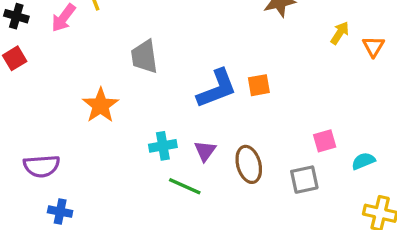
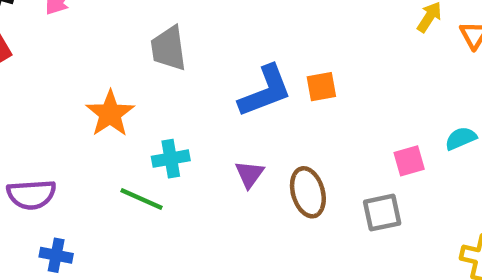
cyan cross: (163, 146) -> (171, 159), moved
cyan semicircle: (363, 161) -> (461, 138), moved
green line: (185, 186) -> (142, 199), moved

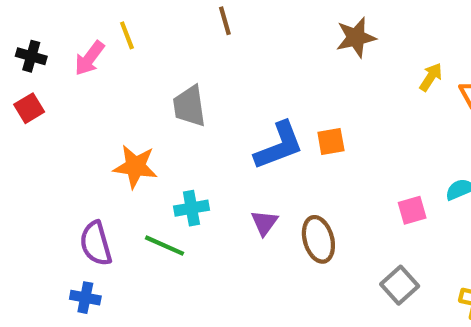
orange star: (110, 114) -> (135, 166), turned -30
purple semicircle: (31, 195) -> (96, 244), moved, turned 78
gray square: (382, 213) -> (400, 285), moved, turned -30

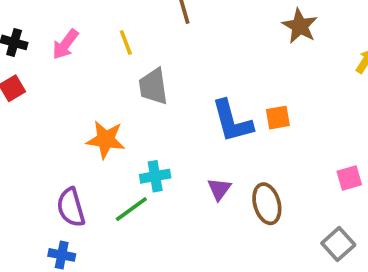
yellow line: (127, 35) -> (126, 42), moved
brown star: (356, 37) -> (300, 26), turned -30
blue L-shape: (279, 146) -> (232, 121), turned 96
green line: (164, 246) -> (131, 209), turned -60

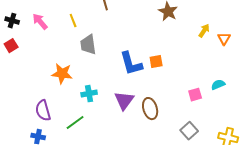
pink arrow: (65, 44) -> (40, 22), turned 102
purple triangle: (219, 189) -> (124, 101), size x1.5
green line: (131, 209) -> (75, 123), moved

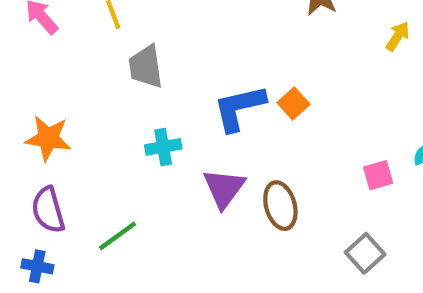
orange square: (156, 62) -> (293, 104), turned -32
blue L-shape: (131, 64) -> (239, 108), turned 92
orange star: (62, 74) -> (48, 138), moved
cyan cross: (89, 94) -> (163, 147), moved

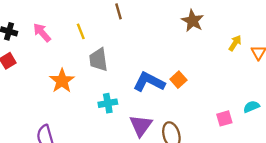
blue L-shape: (239, 108) -> (149, 82), turned 40
orange star: (48, 138) -> (62, 81), moved, turned 30

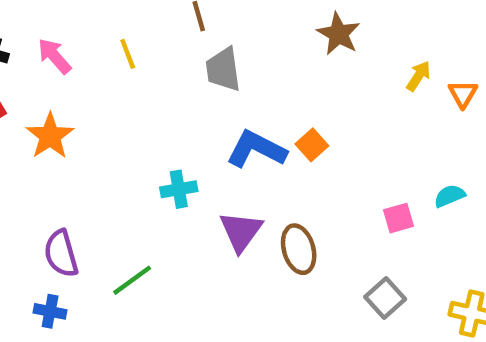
gray trapezoid: (98, 60) -> (223, 69), moved
orange star: (62, 81) -> (50, 136), moved

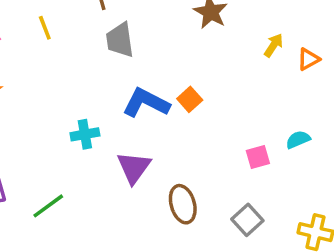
orange triangle: (463, 94) -> (308, 59), turned 30
brown ellipse: (299, 249) -> (183, 204), moved

